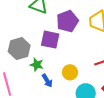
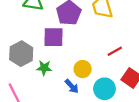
blue arrow: (47, 81) -> (72, 86), moved

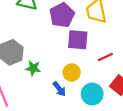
purple square: (53, 37) -> (78, 40), moved

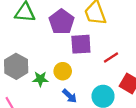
yellow circle: (72, 72) -> (63, 71), moved

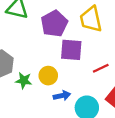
blue arrow: (70, 96) -> (62, 96), moved, turned -63

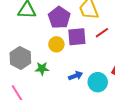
red line: (101, 68) -> (102, 33), moved
yellow circle: (48, 76) -> (56, 44), moved

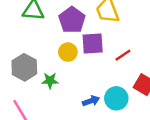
red line: (102, 33) -> (123, 55), moved
blue arrow: (76, 76) -> (91, 101), moved

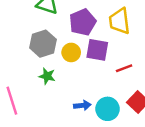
gray hexagon: (24, 67) -> (43, 44), moved

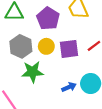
purple square: (97, 50) -> (69, 49), moved
green star: (47, 76) -> (33, 72), size x1.5

